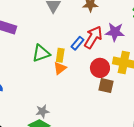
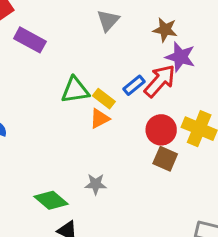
purple star: (115, 32) -> (180, 57), moved
yellow rectangle: (60, 55) -> (104, 99), turned -72
gray star: (42, 111) -> (96, 184), moved

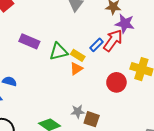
purple rectangle: (30, 40) -> (29, 41), moved
red circle: (161, 130) -> (116, 82), moved
brown square: (165, 159) -> (92, 119), moved

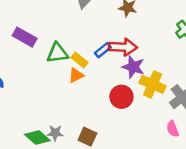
purple star: (125, 24) -> (133, 67), moved
red arrow: (113, 40) -> (123, 47), turned 50
gray star: (78, 111) -> (55, 133), moved

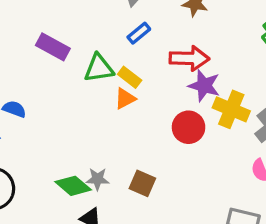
blue rectangle: (103, 50) -> (139, 33), moved

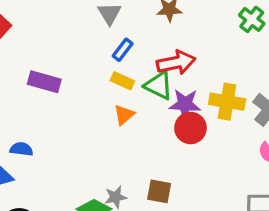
green triangle: (99, 68) -> (159, 85), moved, turned 48
yellow rectangle: (130, 77) -> (122, 81), moved
purple star: (204, 86) -> (185, 104), moved

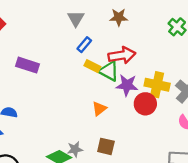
yellow rectangle: (122, 81) -> (92, 66), moved
orange triangle: (124, 115) -> (99, 109), moved
red circle: (190, 128) -> (145, 104), moved

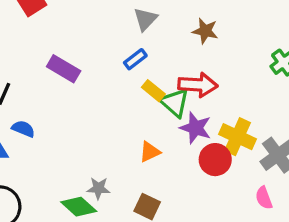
blue rectangle: (84, 45) -> (135, 59), moved
gray star: (75, 149) -> (98, 188), moved

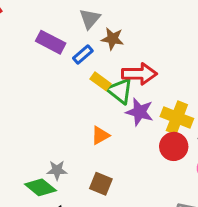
brown star: (205, 31) -> (112, 39), moved
purple rectangle: (64, 69) -> (51, 42), moved
red circle: (215, 160) -> (174, 146), moved

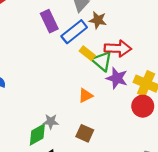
purple rectangle: (51, 42) -> (49, 21), turned 35
blue rectangle: (83, 54) -> (74, 32), size x1.6
green diamond: (40, 187) -> (37, 135), turned -70

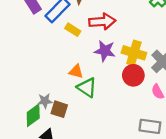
green triangle: (102, 61) -> (87, 87), moved
orange triangle: (86, 96) -> (76, 71), turned 48
brown square: (85, 133) -> (59, 109), moved

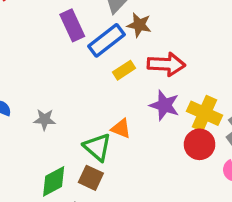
yellow rectangle: (73, 30) -> (124, 70), turned -72
green triangle: (87, 87) -> (97, 147), moved
gray star: (45, 101) -> (45, 120), moved

